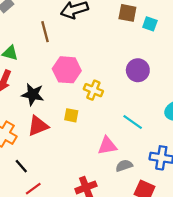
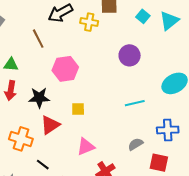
cyan square: (150, 24) -> (143, 16), moved, turned 32
yellow cross: (93, 90) -> (89, 22), moved
cyan line: (133, 122) -> (135, 103), turned -36
pink triangle: (107, 146) -> (86, 147), moved

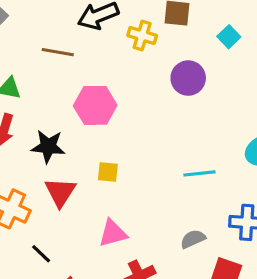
brown line: (38, 39) -> (58, 52), turned -60
purple circle: (130, 55) -> (188, 78), moved
red triangle: (50, 125) -> (60, 192), turned -30

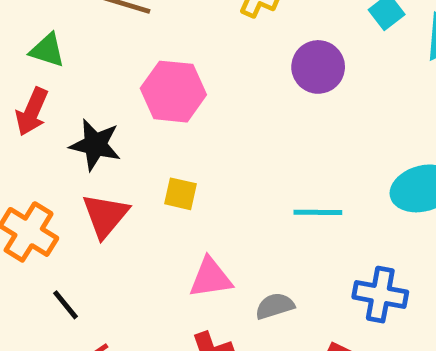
pink triangle: (113, 233) -> (211, 278), moved
gray semicircle: (193, 239) -> (275, 306), moved

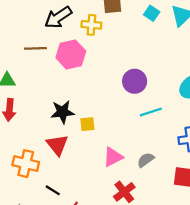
purple circle: (318, 67) -> (135, 81), moved
pink hexagon: (173, 92) -> (71, 54), moved
black star: (95, 145) -> (62, 112), moved

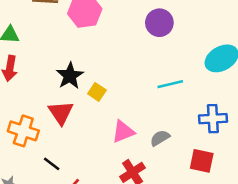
purple circle: (135, 81) -> (159, 23), moved
black star: (62, 112) -> (70, 76), turned -30
yellow square: (87, 124) -> (97, 92), turned 35

